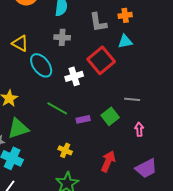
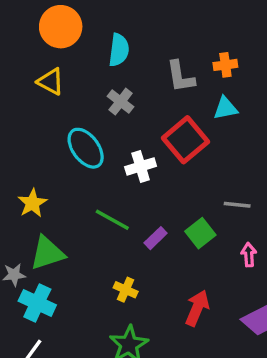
gray cross: (62, 37) -> (121, 102), turned 35
yellow triangle: (20, 43) -> (51, 82), moved
purple rectangle: (83, 119) -> (156, 238), turned -32

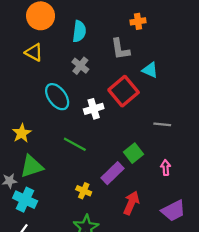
orange cross: (225, 65) -> (138, 21), moved
cyan triangle: (225, 108) -> (150, 70), turned 35
gray line: (237, 205) -> (162, 124), moved
purple rectangle: (156, 238) -> (112, 173), moved, size x1.5

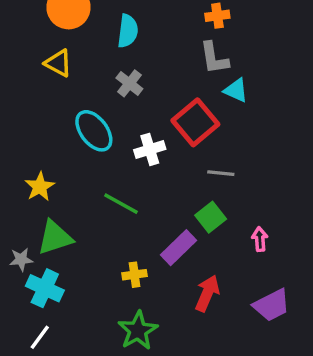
gray L-shape: (120, 49) -> (214, 58), moved
gray line: (162, 124) -> (221, 173), moved
yellow cross: (84, 191) -> (135, 275), turned -32

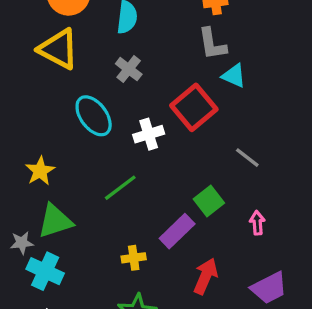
yellow triangle: (58, 63) -> (58, 49), size x1.5
gray line: (221, 173) -> (247, 158), moved, turned 32
green line: (121, 204) -> (120, 188), turned -66

